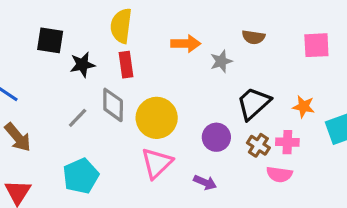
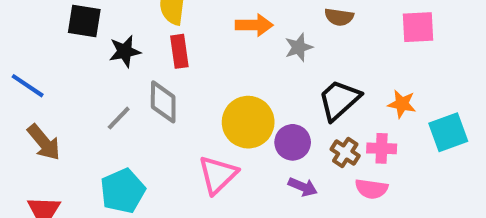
yellow circle: (157, 118) -> (248, 122), moved
purple arrow: (205, 182) -> (303, 187), moved

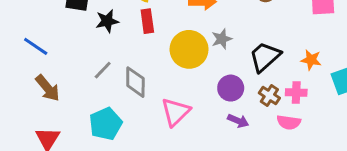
gray star: (299, 47) -> (222, 39), moved
gray diamond: (163, 102) -> (135, 82), moved
yellow circle: (248, 122) -> (189, 49), moved

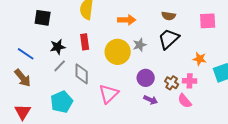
black star: (107, 21) -> (58, 47), moved
red rectangle: (147, 21) -> (85, 42), moved
blue line: (36, 46) -> (26, 54), moved
black trapezoid: (265, 57) -> (169, 39), moved
pink semicircle: (289, 122) -> (185, 101), turned 42

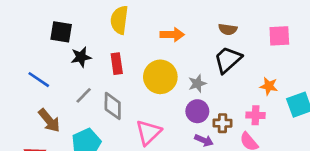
gray star: (140, 45) -> (197, 83), moved
black star: (58, 47) -> (81, 57), moved
brown arrow: (23, 78) -> (49, 121), moved
brown cross: (172, 83) -> (222, 123), moved, turned -32

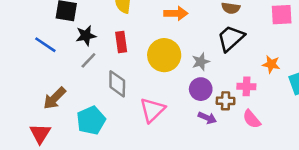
blue line: (39, 80) -> (45, 45), moved
gray line: (84, 95) -> (88, 60), moved
pink cross: (256, 115) -> (246, 86), moved
brown arrow: (49, 121) -> (55, 98), turned 85

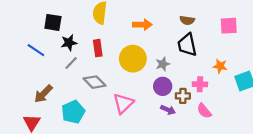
black trapezoid: (231, 38) -> (187, 45), turned -60
gray diamond: (117, 84) -> (94, 82), turned -45

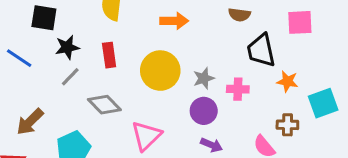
black trapezoid: (187, 45) -> (261, 50), moved
pink cross: (200, 84) -> (238, 89), moved
brown cross: (183, 96) -> (287, 125), moved

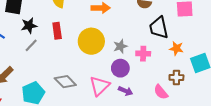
gray diamond: (104, 105) -> (65, 82), moved
pink triangle: (146, 136) -> (100, 86), moved

